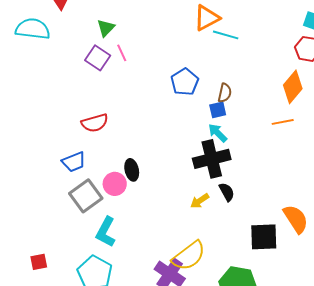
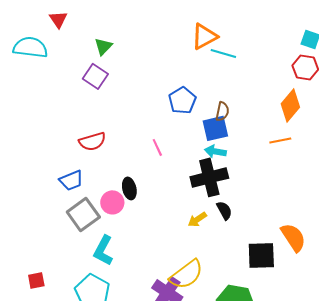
pink line: (122, 53) -> (157, 147), moved
blue square: (218, 110) -> (215, 128), size x1.5
cyan arrow: (218, 133) -> (215, 151), turned -35

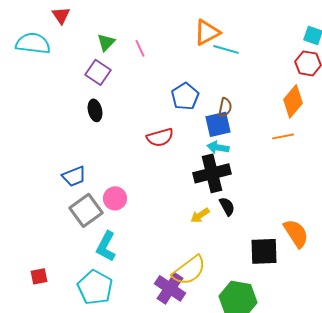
red semicircle: (92, 141) -> (160, 137), moved
pink line: (157, 147) -> (140, 48), moved
black ellipse: (129, 188) -> (95, 110), moved

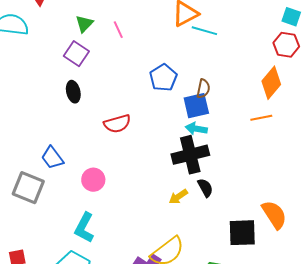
red semicircle: (160, 137) -> (117, 124), moved
blue trapezoid: (74, 176) -> (52, 158), turned 75
gray square: (86, 210) -> (28, 188), moved, turned -32

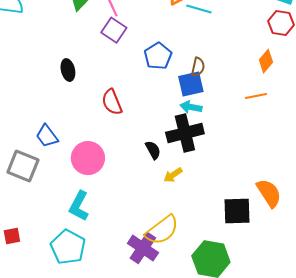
purple square: (76, 54) -> (114, 30), moved
orange diamond: (271, 83) -> (266, 61), size x0.7
red semicircle: (117, 124) -> (112, 102), turned 84
pink circle: (93, 180) -> (88, 158), size x1.4
black semicircle: (205, 188) -> (153, 150), moved

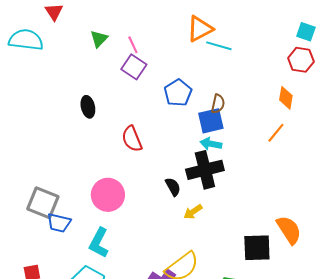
orange diamond: (266, 61) -> (286, 98), turned -30
orange line: (256, 96) -> (276, 133), turned -40
blue trapezoid: (47, 136) -> (59, 223), moved, turned -40

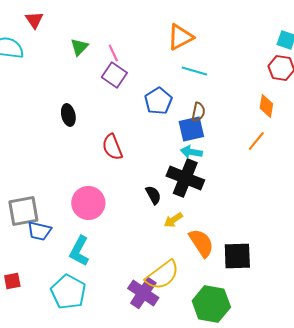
cyan line: (219, 46) -> (194, 71), moved
black cross: (205, 170) -> (185, 178), turned 36
gray square: (43, 203) -> (23, 211), turned -32
orange semicircle: (289, 230) -> (201, 243), moved

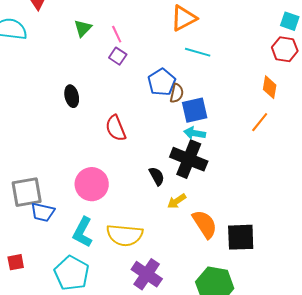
purple square: (114, 75) -> (118, 56), size x0.7
brown semicircle: (198, 112) -> (177, 93), moved
yellow semicircle: (162, 275) -> (125, 235), moved, turned 42

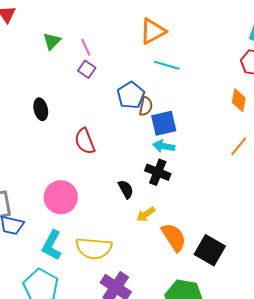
orange line: (260, 122) -> (239, 146), moved
black cross: (189, 159) -> (158, 172), size x0.7
black square: (241, 237) -> (210, 250), turned 32

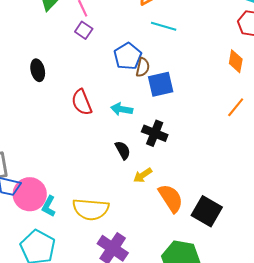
cyan arrow: (164, 146) -> (122, 109), moved
pink circle: (61, 197) -> (30, 194), moved
cyan L-shape: (52, 245) -> (49, 206), size x0.7

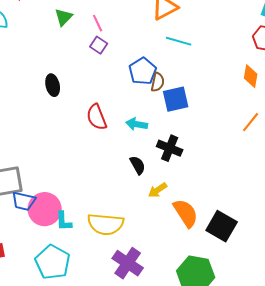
cyan L-shape: (49, 206) -> (64, 221), turned -30

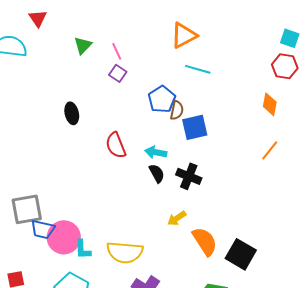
black semicircle: (138, 165) -> (157, 173), moved

